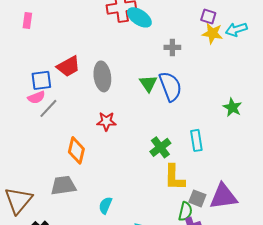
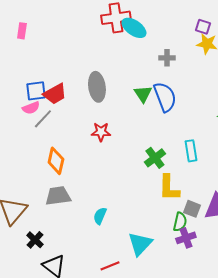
red trapezoid: (68, 66) -> (55, 94), moved
orange diamond: (76, 150) -> (56, 161), moved

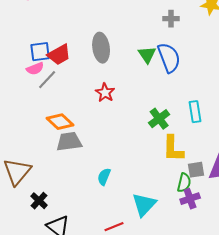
red star: (101, 132) -> (105, 93), turned 30
orange diamond: (56, 161) -> (60, 122), turned -60
gray trapezoid: (58, 196) -> (69, 142), moved
gray square: (192, 209) -> (196, 170), turned -30

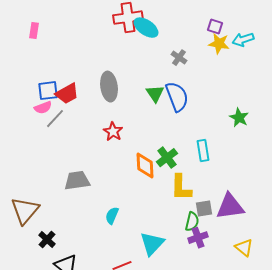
gray cross: (171, 19) -> (179, 58), turned 35
orange diamond: (60, 122) -> (145, 166), moved, turned 44

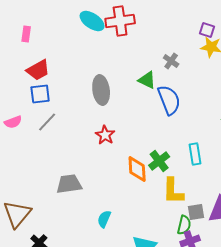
cyan ellipse: (146, 28) -> (92, 21), moved
red trapezoid: (67, 94) -> (38, 70), moved
green triangle: (155, 94) -> (147, 80), moved, turned -30
pink semicircle: (43, 108) -> (13, 122), moved

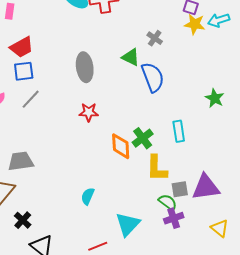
red star: (105, 135) -> (89, 112), turned -30
gray trapezoid: (69, 184) -> (21, 161), moved
green semicircle: (184, 225) -> (168, 202), turned -66

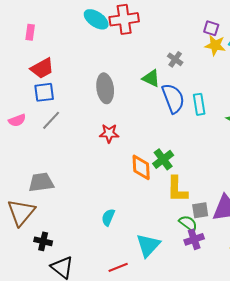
cyan rectangle: (179, 131) -> (199, 104), moved
black cross: (23, 220) -> (43, 241), turned -30

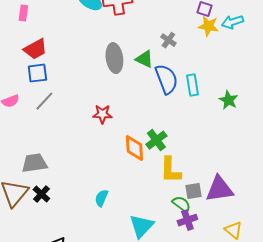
gray ellipse: (105, 88) -> (114, 58), moved
black cross: (43, 241) -> (41, 194), moved, turned 30

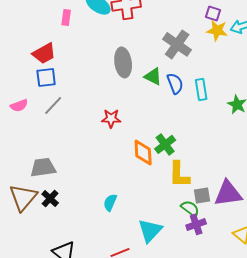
pink rectangle: (23, 13) -> (66, 17), moved
gray cross: (168, 40) -> (177, 44), size x1.8
green triangle: (144, 59) -> (153, 76), moved
blue semicircle: (166, 79) -> (175, 83), size x0.7

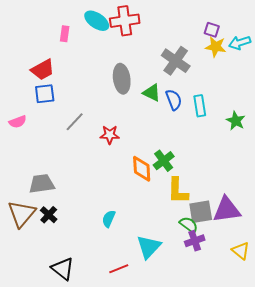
gray line: (53, 105) -> (75, 122), moved
gray square: (202, 195) -> (201, 212), size x1.4

